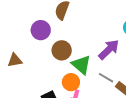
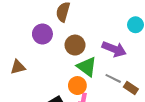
purple arrow: (109, 49) -> (114, 49), turned 70
brown circle: (62, 50) -> (75, 45), moved

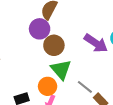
purple circle: (42, 34) -> (40, 29), moved
purple arrow: (114, 49) -> (96, 43), moved

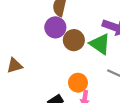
green triangle: (61, 70) -> (100, 44), moved

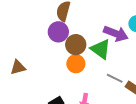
orange circle: (78, 83) -> (76, 64), moved

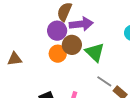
purple arrow: (116, 34) -> (81, 24), moved, turned -35
orange circle: (76, 64) -> (58, 54), moved

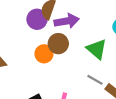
purple circle: (57, 31) -> (37, 19), moved
green triangle: (95, 52) -> (97, 49), moved

